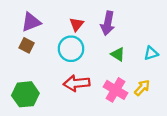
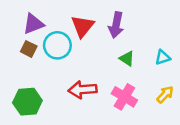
red triangle: (77, 24) -> (83, 26), size x1.5
cyan circle: (71, 49) -> (57, 45), moved
yellow arrow: (142, 88) -> (165, 94), moved

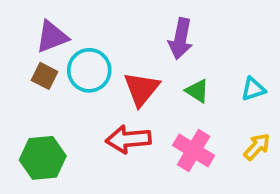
red triangle: (83, 26) -> (141, 89), moved

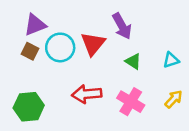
purple arrow: (181, 39) -> (122, 26), turned -40
red triangle: (141, 89) -> (93, 44), moved

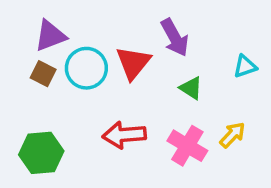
cyan triangle: (171, 60) -> (245, 66), moved
yellow arrow: (174, 99) -> (232, 135), moved

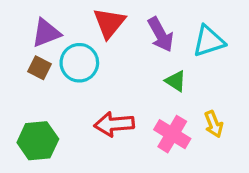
red triangle: (133, 63) -> (109, 23), moved
cyan triangle: (245, 66) -> (209, 41), moved, size x1.5
yellow arrow: (232, 135) -> (214, 124), turned 115

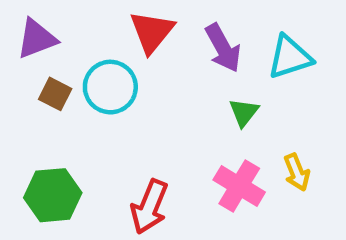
purple triangle: (46, 33) -> (37, 39), moved
green triangle: (176, 81) -> (244, 112), turned 35
red arrow: (114, 124) -> (149, 207), moved, turned -63

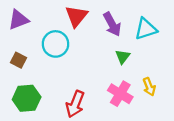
brown square: (55, 94) -> (19, 60), moved

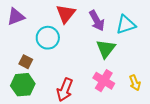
green triangle: (123, 57) -> (106, 49), size x1.5
brown square: (19, 60) -> (26, 62), moved
yellow arrow: (149, 87) -> (135, 83), moved

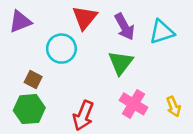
green triangle: (106, 49) -> (121, 63), moved

